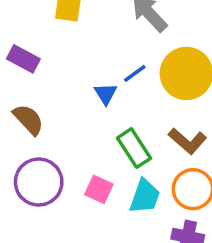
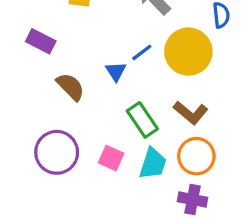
brown semicircle: (28, 119) -> (71, 87), moved

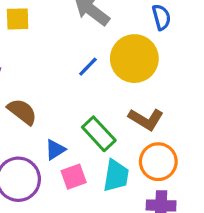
blue triangle: (116, 71) -> (55, 150), moved, turned 40
pink square: (111, 158) -> (74, 177), turned -35

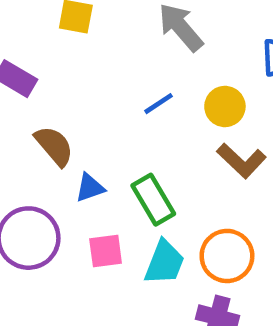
yellow circle: (134, 59) -> (225, 106), size x0.6
brown L-shape: (146, 119) -> (241, 161), moved
blue triangle: (55, 150) -> (90, 188), moved

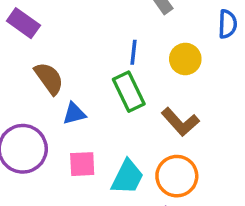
blue line: (159, 104) -> (134, 52), turned -55
brown L-shape: (241, 161) -> (180, 122), moved
green rectangle: (153, 200) -> (129, 92), moved

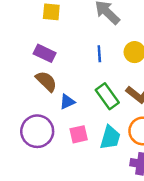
purple rectangle: (23, 23) -> (45, 53), moved
green rectangle: (129, 92) -> (107, 96), moved

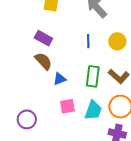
green rectangle: (107, 96) -> (93, 76), turned 40
purple circle: (37, 131) -> (27, 119), moved, size x0.7

